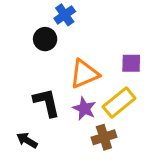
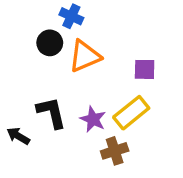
blue cross: (65, 15) -> (71, 16), turned -30
orange triangle: (84, 74) -> (85, 56), moved
black arrow: (27, 140) -> (18, 136), moved

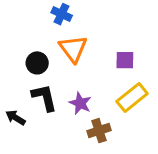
black circle: (50, 43) -> (37, 63), moved
orange triangle: (85, 56) -> (73, 49), turned -44
yellow rectangle: (131, 113) -> (132, 97), moved

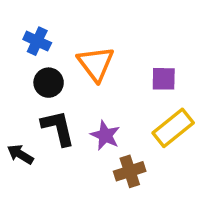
blue cross: (62, 14) -> (37, 41), moved

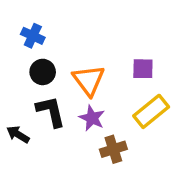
orange triangle: (96, 64) -> (89, 80), moved

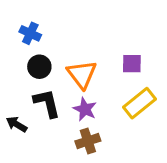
brown cross: (113, 149) -> (88, 141), moved

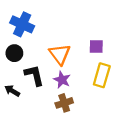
blue cross: (30, 33) -> (22, 24), size x1.5
black circle: (39, 67) -> (14, 53), moved
yellow rectangle: (139, 103) -> (102, 75), turned -35

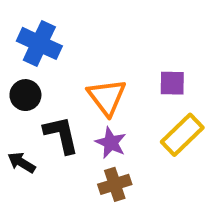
yellow rectangle: (102, 75) -> (182, 135), turned 30

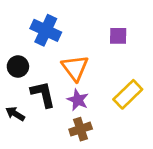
blue cross: (39, 43) -> (46, 30), moved
purple square: (172, 83) -> (118, 36), moved

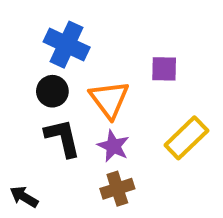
purple square: (118, 36) -> (164, 69), moved
black circle: (18, 66) -> (52, 91), moved
black arrow: (15, 114) -> (24, 197), moved

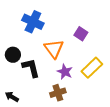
purple square: (164, 69) -> (81, 34), turned 32
black circle: (52, 91) -> (13, 55), moved
purple star: (113, 146) -> (65, 72), moved

